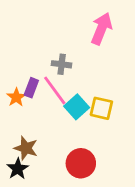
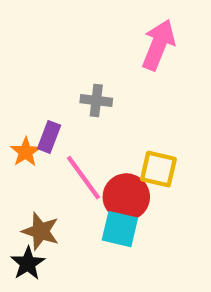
pink line: (55, 90) -> (83, 178), moved
cyan square: (77, 107) -> (120, 229), moved, turned -35
red circle: (81, 163) -> (126, 197), moved

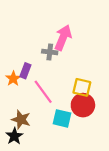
pink arrow: (158, 45) -> (63, 38), moved
red circle: (126, 197) -> (83, 105), moved

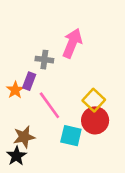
gray cross: (50, 52) -> (44, 60), moved
yellow square: (82, 87) -> (94, 100), turned 30
brown star: (21, 119) -> (24, 137), turned -30

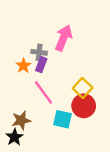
purple rectangle: (29, 81) -> (41, 65), moved
orange star: (15, 90) -> (23, 66), moved

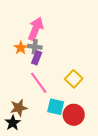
pink arrow: (64, 38) -> (36, 29), moved
orange star: (23, 66) -> (21, 48), moved
red circle: (84, 106) -> (74, 115), moved

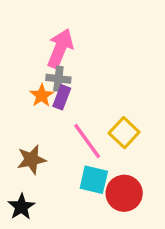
orange star: (21, 48) -> (42, 96), moved
pink line: (39, 83) -> (87, 141), moved
brown star: (19, 108) -> (31, 160), moved

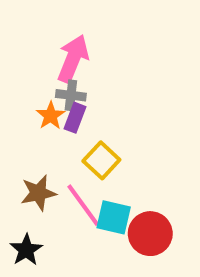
yellow square: (124, 133) -> (101, 160), moved
pink line: (87, 141) -> (83, 205), moved

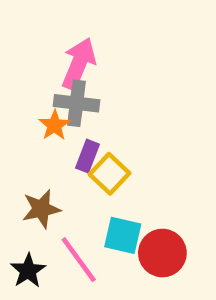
gray cross: (71, 95) -> (76, 103), size x1.4
purple rectangle: (75, 118) -> (88, 156), moved
pink line: (83, 205) -> (79, 260), moved

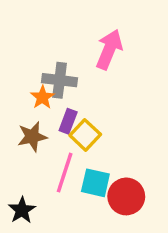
pink arrow: (79, 64) -> (109, 49), moved
brown star: (41, 209) -> (32, 137), moved
pink line: (79, 260) -> (65, 173), moved, turned 54

